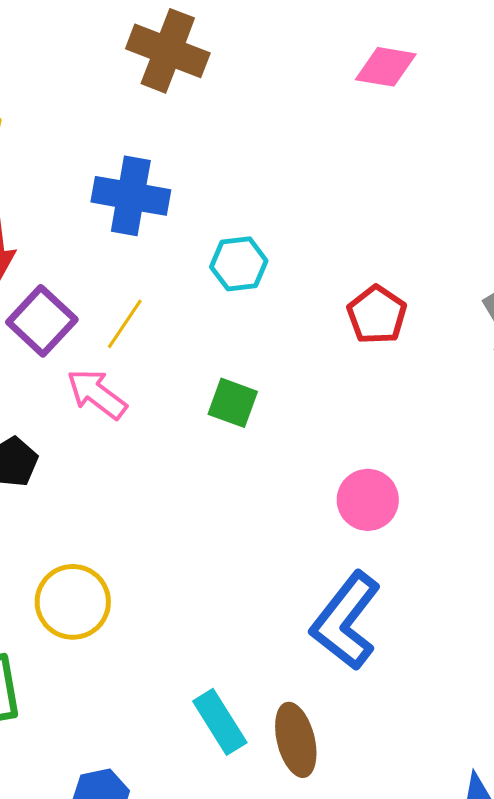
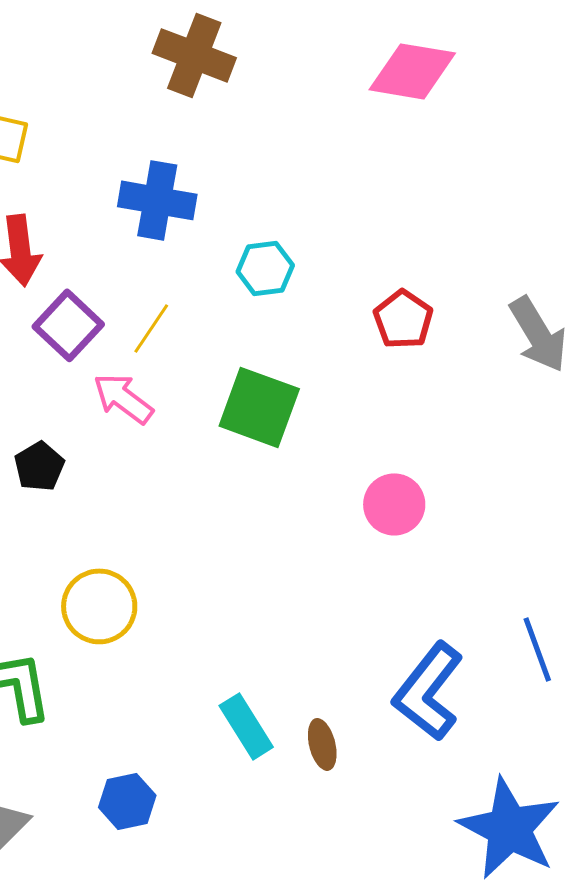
pink diamond: (386, 67) -> (412, 71), size x1.4
green square: (233, 403) -> (259, 407), size x1.6
blue L-shape: (346, 621) -> (428, 691), moved
brown ellipse: (296, 740) -> (322, 744), size x0.7

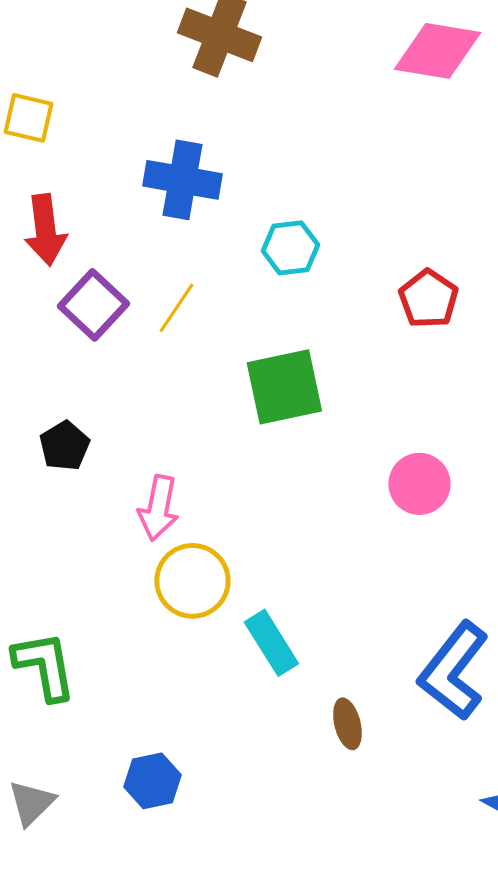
pink arrow: (123, 398) -> (158, 508), moved, turned -116
green square: (259, 407) -> (284, 387), turned -32
yellow circle: (99, 606) -> (192, 581), moved
cyan rectangle: (246, 726) -> (271, 643), moved

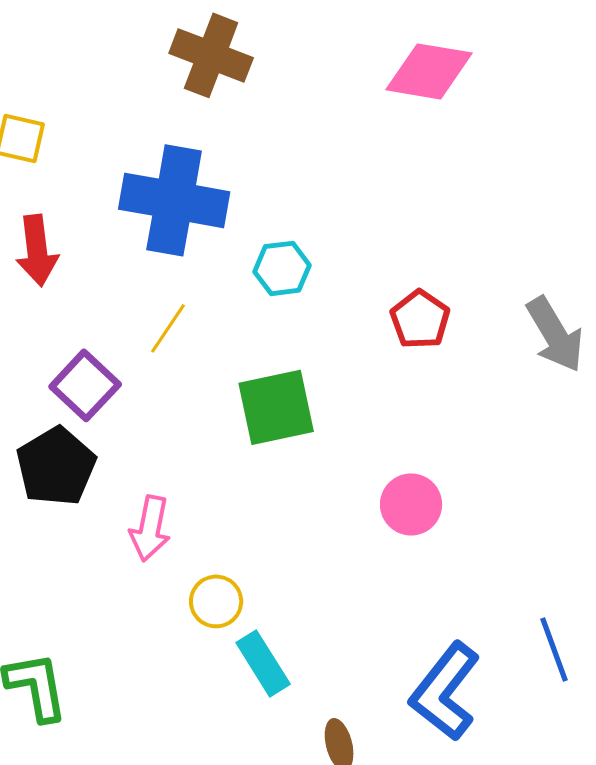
blue cross: (182, 180) -> (174, 200), size x1.4
purple square: (93, 305) -> (85, 385), moved
black pentagon: (64, 446) -> (56, 466), size x1.6
yellow circle: (192, 581) -> (216, 601), moved, size x0.7

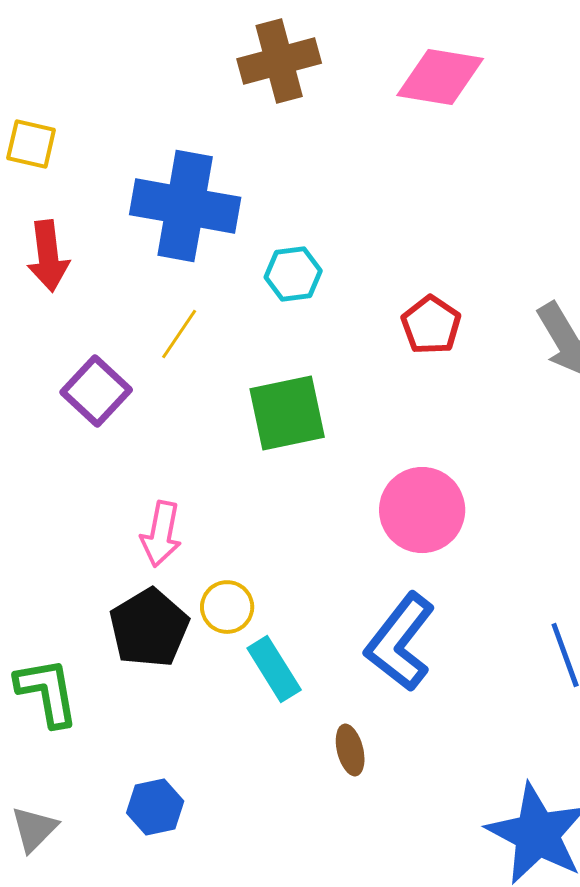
brown cross: (211, 55) -> (279, 61), moved, turned -36
black pentagon: (56, 466) -> (149, 628), moved
pink circle: (411, 504) -> (422, 510), size x1.4
blue L-shape: (445, 691) -> (400, 642), moved

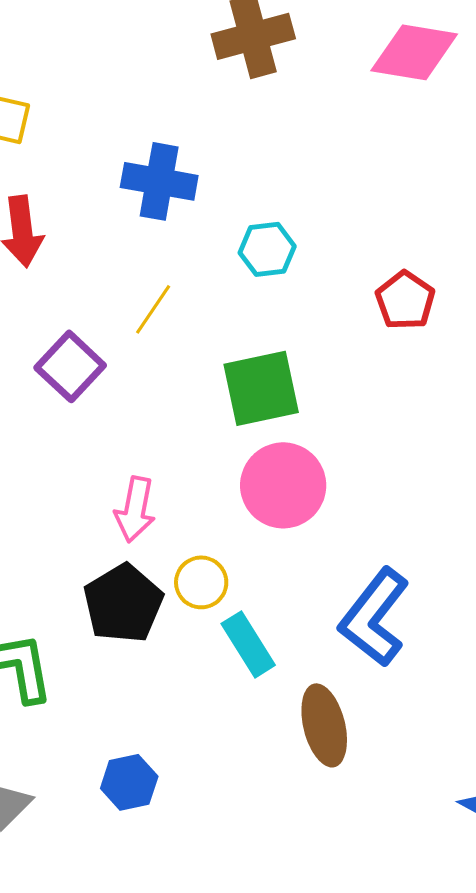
blue cross: (185, 206) -> (159, 181), size x0.7
pink circle: (422, 510) -> (283, 485), moved
brown ellipse: (350, 750) -> (324, 725), size x1.6

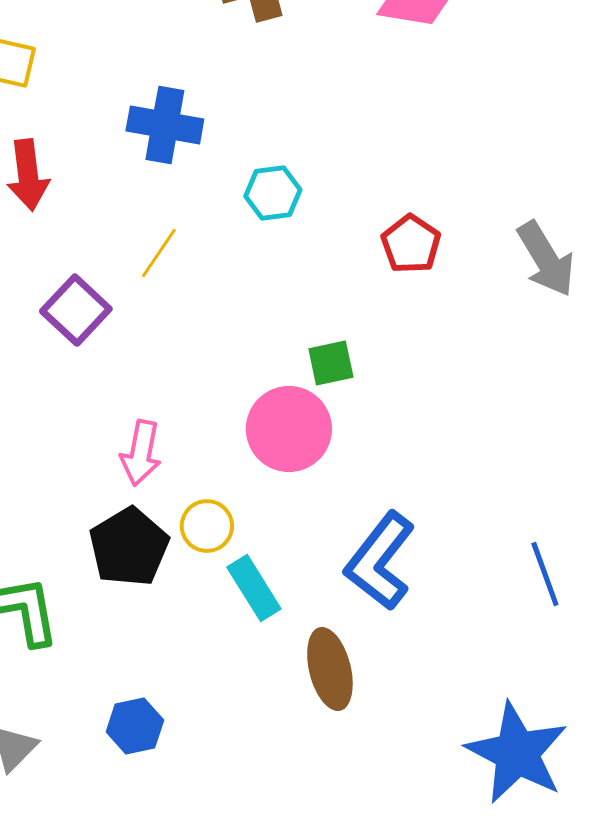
green square: (261, 388) -> (331, 363), moved, size x0.6

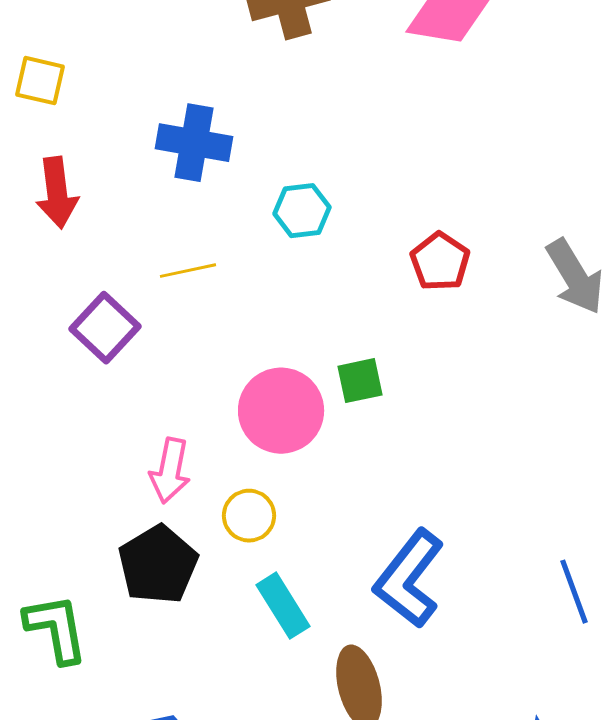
yellow line: (159, 253) -> (188, 271), turned 44
pink circle: (289, 429) -> (281, 411), moved
yellow circle: (207, 526) -> (249, 516), moved

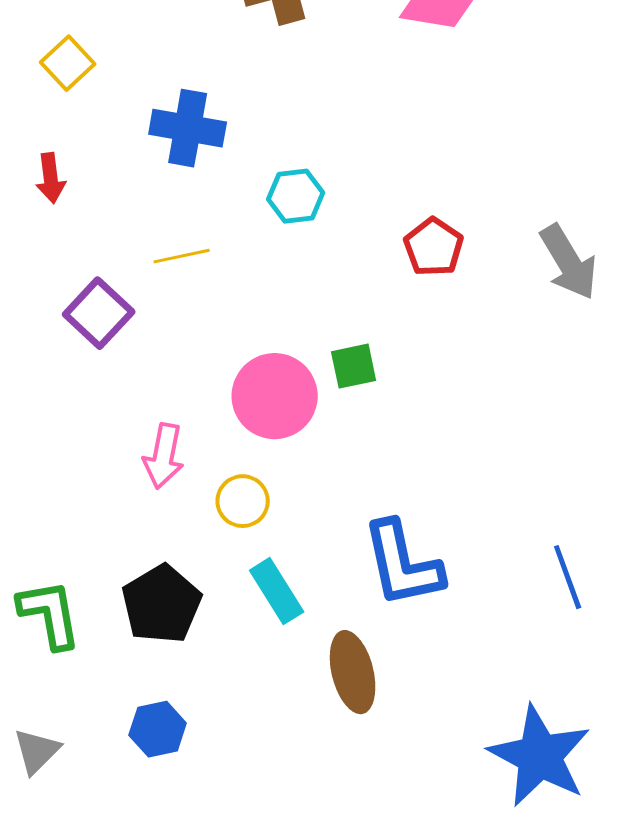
yellow square: (40, 81) -> (68, 63), moved, turned 34
red arrow: (57, 193) -> (51, 178), size x0.7
black pentagon: (158, 565) -> (162, 604), moved
blue L-shape: (409, 579) -> (403, 564), turned -50

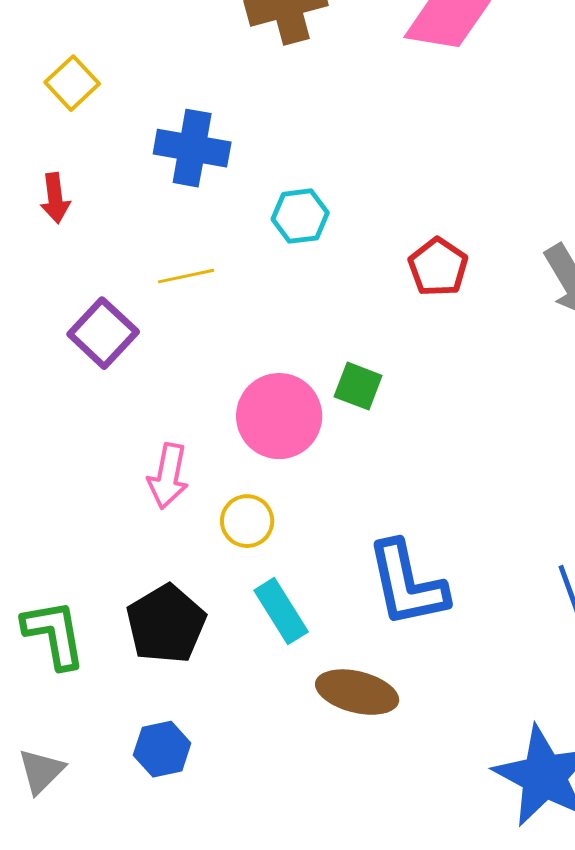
green square: (354, 366) -> (358, 386), turned 33
brown ellipse: (353, 672) -> (357, 692), turned -62

